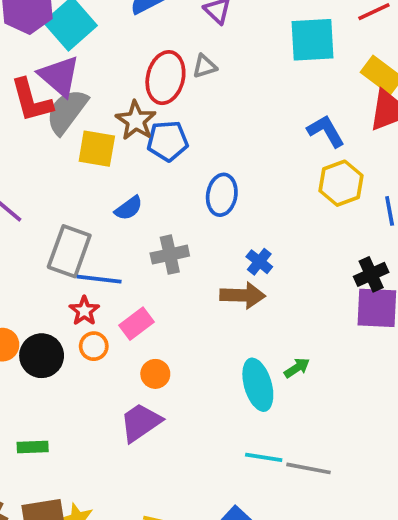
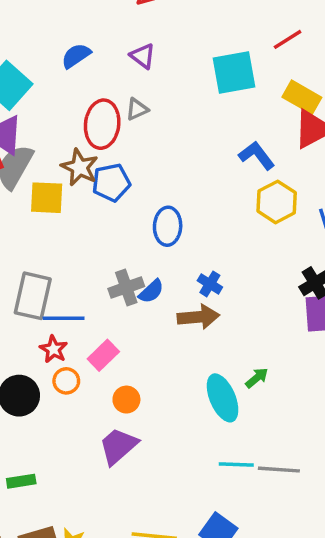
blue semicircle: (129, 208) -> (151, 291), moved

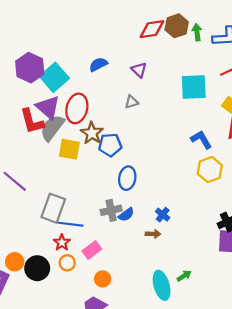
red ellipse: (102, 124) -> (77, 108), moved
blue ellipse: (168, 226) -> (127, 178), moved
brown arrow: (198, 317) -> (153, 234), size x0.6

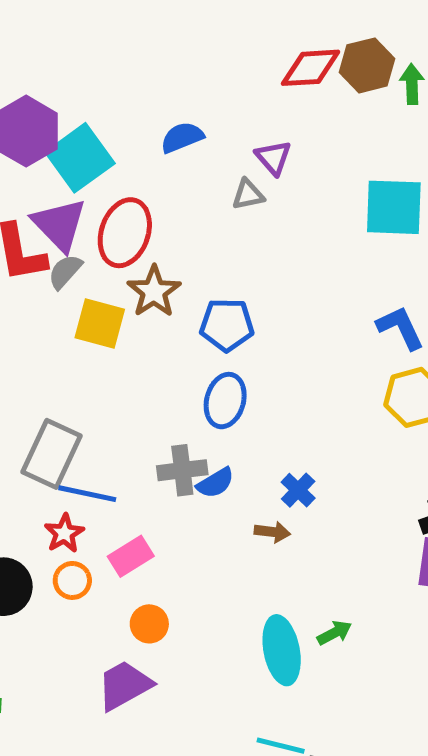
gray triangle: (132, 102) -> (248, 195), moved
gray semicircle: (52, 128) -> (65, 272), size x0.6
blue pentagon: (110, 145) -> (227, 325), moved

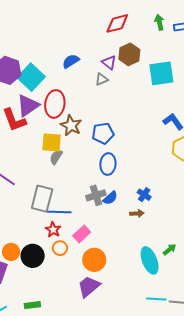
brown hexagon: (367, 65) -> (129, 54), moved
purple triangle: (59, 225) -> (28, 106), turned 50
gray semicircle: (65, 272) -> (56, 157), moved
orange circle: (149, 624) -> (94, 260), size x1.5

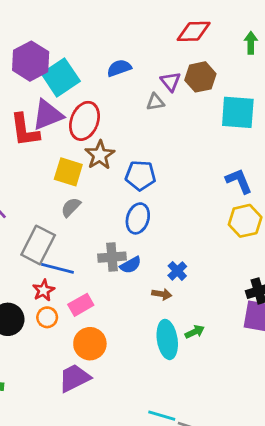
gray semicircle: (56, 157) -> (71, 207), moved
green arrow: (170, 249) -> (195, 332), moved
cyan ellipse: (150, 260) -> (167, 339), moved

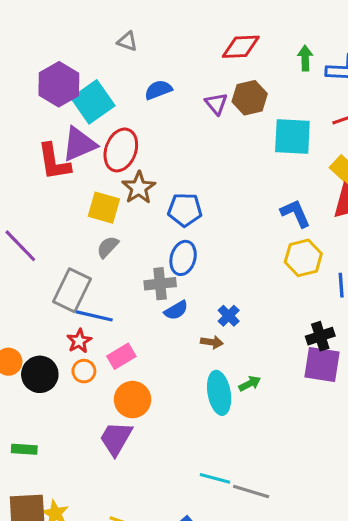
gray triangle: (155, 102) -> (127, 41), moved, turned 30
gray cross: (112, 257) -> (160, 284), moved
purple trapezoid: (74, 378) -> (116, 438), turned -32

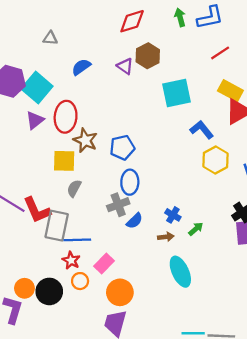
cyan square: (292, 136) -> (176, 93), moved
purple triangle: (79, 144) -> (35, 120), size x0.7
red L-shape: (54, 162) -> (37, 210), moved
green arrow: (250, 384) -> (196, 229), moved

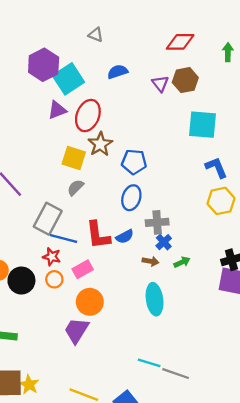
gray cross: (118, 205) -> (157, 222), moved
red L-shape: (37, 210) -> (98, 235), moved
red star: (71, 260) -> (52, 257), turned -30

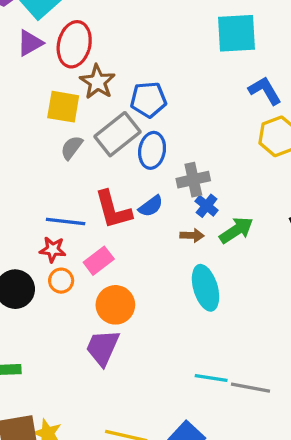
gray rectangle: (48, 219) -> (117, 134), moved, turned 32
green arrow: (182, 262) -> (236, 230), size x1.5

